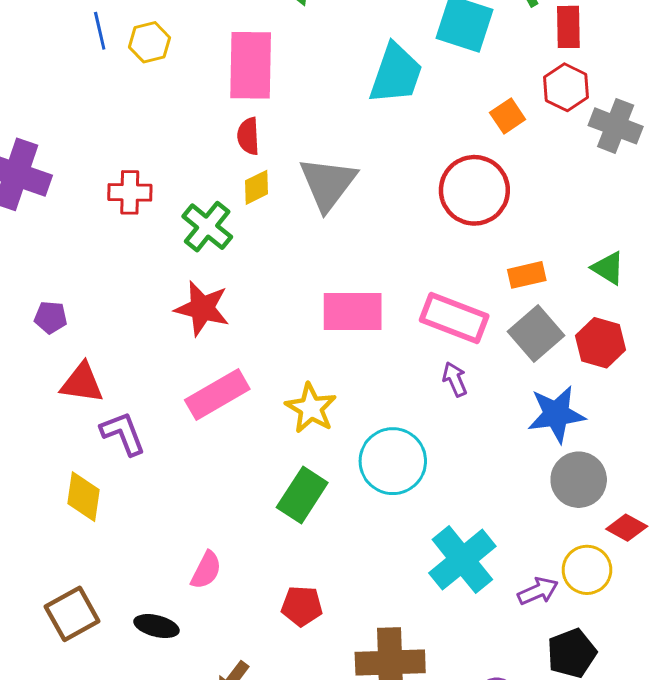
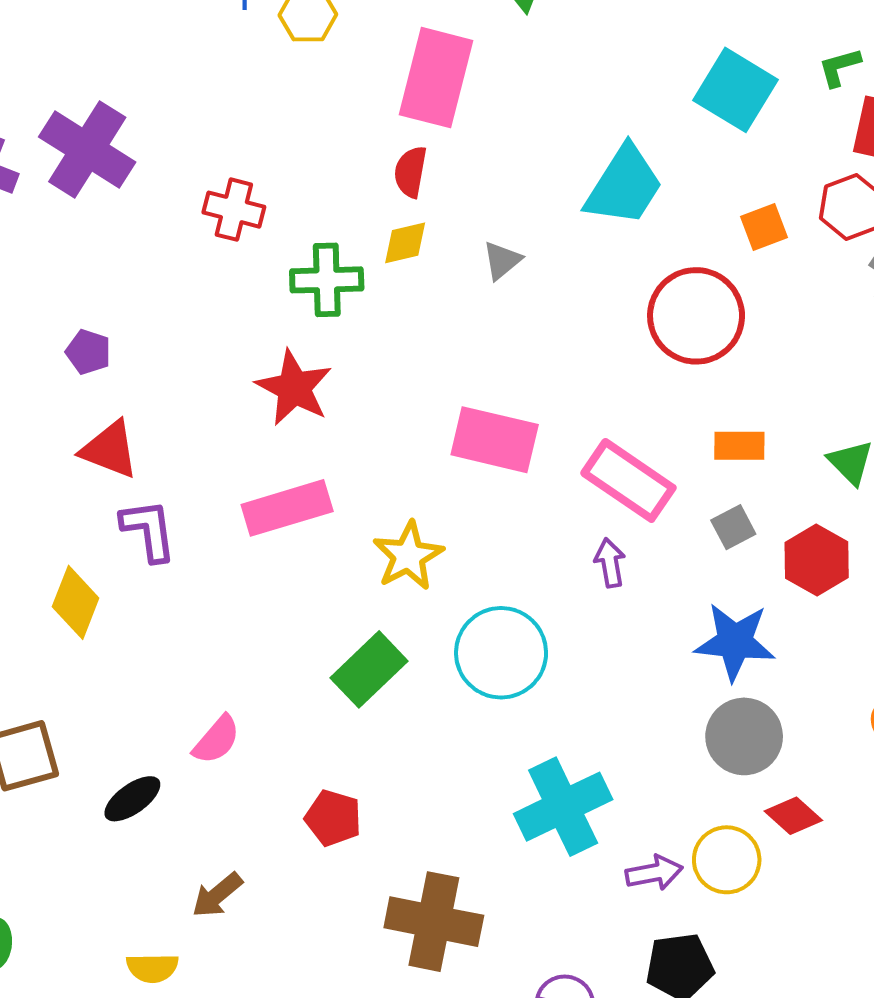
cyan trapezoid: (396, 74) -> (624, 186), moved
gray triangle: (328, 184) -> (502, 260), size x0.5
green cross: (207, 227) -> (327, 280), turned 36
gray square: (536, 333) -> (733, 527), size x0.6
black ellipse: (156, 626) -> (132, 799), turned -63

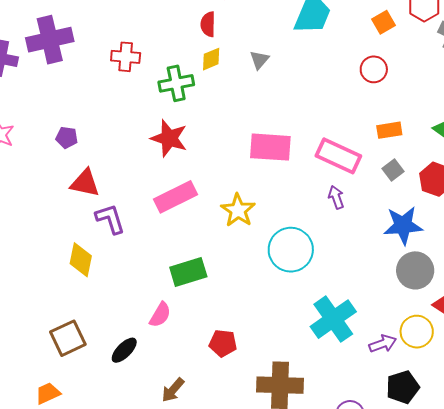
purple cross: (87, 149) -> (50, 40), turned -36
red circle: (696, 316) -> (374, 69), moved, size x0.6
green rectangle: (369, 669) -> (188, 272), moved, turned 36

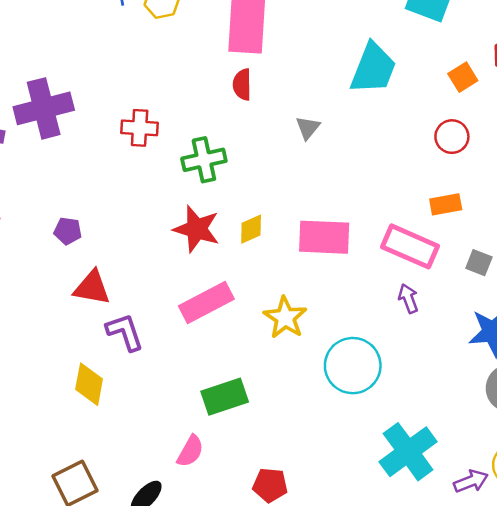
yellow diamond: (211, 59) -> (251, 229), moved
orange rectangle: (389, 130) -> (446, 204), moved
gray square: (393, 170) -> (479, 263), turned -30

